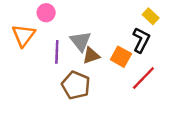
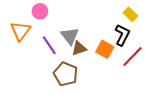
purple line: (57, 52) -> (49, 45), turned -36
red line: (143, 78) -> (133, 57), moved

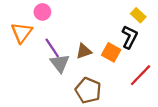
gray triangle: (70, 36) -> (60, 63), moved
red line: (133, 57) -> (140, 75), moved
brown pentagon: (66, 74) -> (88, 90), moved

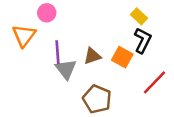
yellow rectangle: (138, 15) -> (139, 16), moved
purple line: (52, 48) -> (58, 52), turned 30

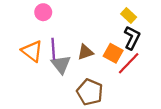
orange triangle: (24, 36) -> (32, 51), moved, turned -30
red line: (155, 82) -> (129, 63), moved

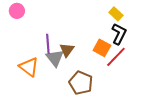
pink circle: (43, 12) -> (17, 11), moved
orange triangle: (32, 51) -> (29, 67), moved
brown triangle: (85, 52) -> (67, 50), moved, turned -35

